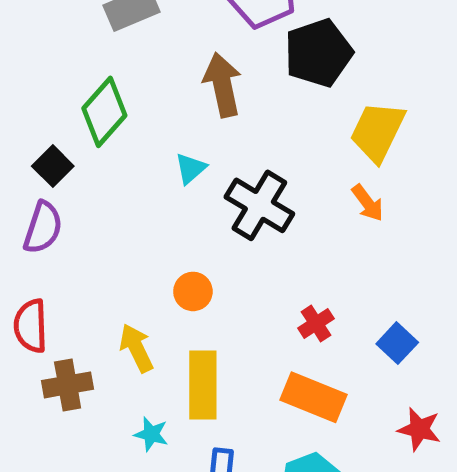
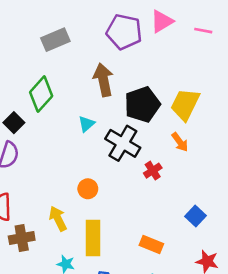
black pentagon: (318, 53) -> (142, 104), moved
red cross: (316, 323) -> (153, 171), moved
orange rectangle: (314, 397) -> (151, 245), size x0.7

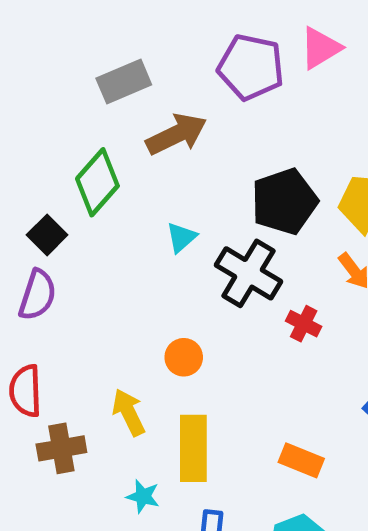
brown arrow: (103, 80) -> (177, 134), moved, turned 76
red cross: (153, 171) -> (304, 324), turned -30

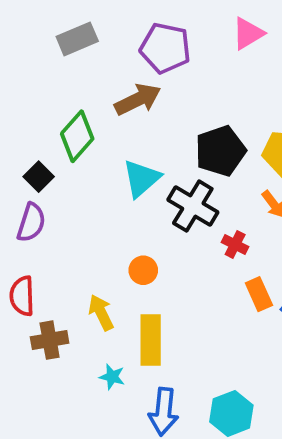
purple pentagon: (251, 67) -> (165, 48), moved
gray rectangle: (124, 82) -> (77, 39), moved
cyan triangle: (181, 237) -> (141, 178), size x1.6
orange rectangle: (301, 460) -> (259, 294), moved, turned 44

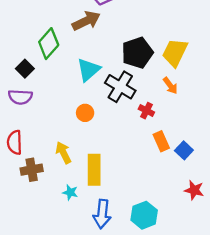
purple semicircle: (31, 223) -> (20, 97), turned 75
orange circle: (143, 270) -> (85, 113), moved

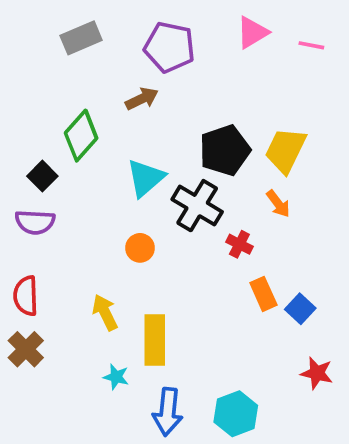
brown arrow: (86, 21) -> (142, 99), size x0.7
brown cross: (32, 170) -> (26, 349), moved, turned -35

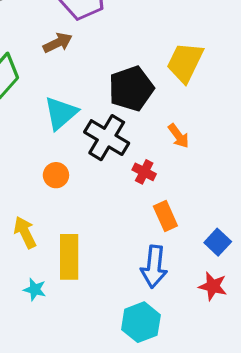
yellow trapezoid: (286, 150) -> (185, 62), moved
blue square: (300, 309) -> (218, 242), moved
blue arrow: (168, 412) -> (154, 267), moved

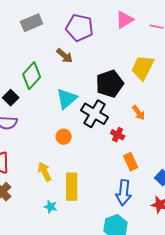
brown arrow: (58, 43) -> (65, 56), turned 66

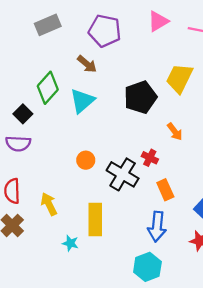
cyan triangle: (67, 99) -> (82, 101), moved
black cross: (95, 114) -> (123, 174), moved
yellow arrow: (45, 172) -> (49, 204), moved

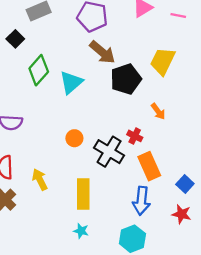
brown arrow: (87, 64) -> (102, 52), moved, size x1.4
black square: (23, 114) -> (15, 39), moved
orange rectangle: (165, 190) -> (149, 166), size x1.4
cyan star: (70, 243) -> (81, 231), moved

